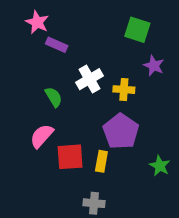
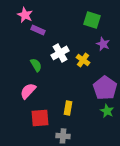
yellow cross: (124, 90) -> (83, 60), turned 32
purple pentagon: (121, 131) -> (105, 88), moved
red square: (70, 157) -> (40, 118), moved

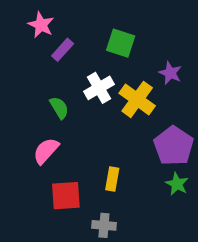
green square: (92, 20) -> (121, 43), moved
purple rectangle: (38, 30) -> (63, 50), turned -72
yellow cross: (83, 60) -> (137, 99), size x1.5

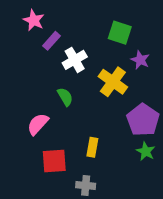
green square: (121, 43) -> (120, 33), moved
white cross: (99, 88) -> (75, 60), moved
green semicircle: (59, 108) -> (65, 97), moved

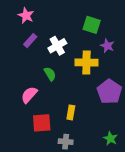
purple rectangle: (51, 41) -> (30, 41), moved
yellow cross: (113, 82) -> (86, 62), turned -35
green star: (146, 151) -> (110, 139), moved

